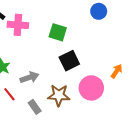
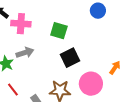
gray arrow: (29, 77) -> (25, 53), moved

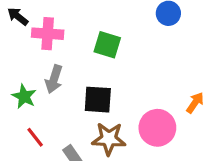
gray arrow: (25, 53) -> (54, 79), turned 126
black square: (70, 58) -> (98, 100), moved, turned 30

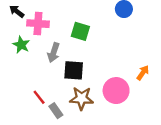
gray arrow: (54, 79) -> (54, 53), moved
green star: (24, 96) -> (21, 45), moved
red line: (35, 137) -> (39, 97), moved

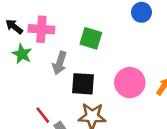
black arrow: (17, 11) -> (14, 27), moved
pink circle: (116, 91) -> (130, 83), moved

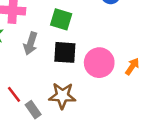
black square: (83, 84) -> (65, 52), moved

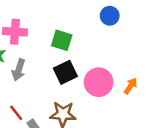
gray arrow: (31, 44) -> (19, 70), moved
black square: (65, 52) -> (65, 72), turned -30

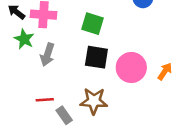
black square: (65, 72) -> (96, 57), turned 35
red line: (16, 113) -> (45, 100), turned -56

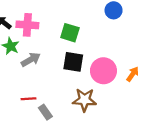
gray arrow: (47, 55) -> (31, 60), turned -138
brown star: (94, 101) -> (84, 100), moved

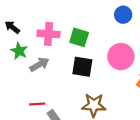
pink cross: (27, 25) -> (49, 34), moved
pink circle: (103, 71) -> (121, 57), moved

